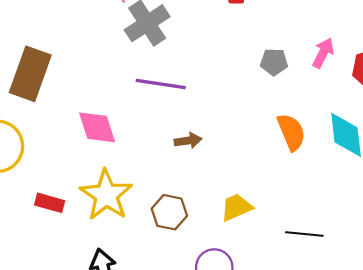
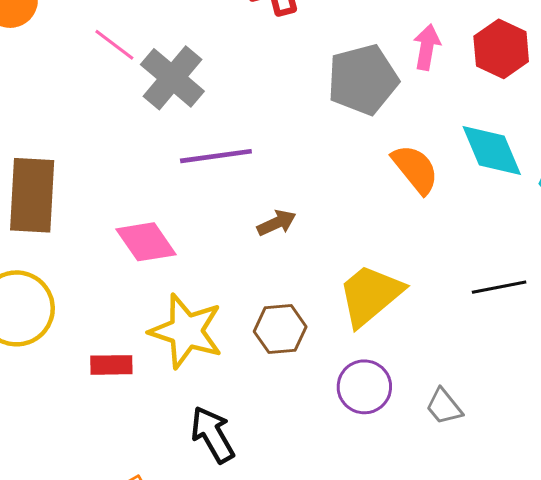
gray pentagon: (274, 62) -> (363, 80), size x1.8
yellow trapezoid: (236, 207) -> (370, 295), size x1.5
black line: (304, 234) -> (499, 287), moved

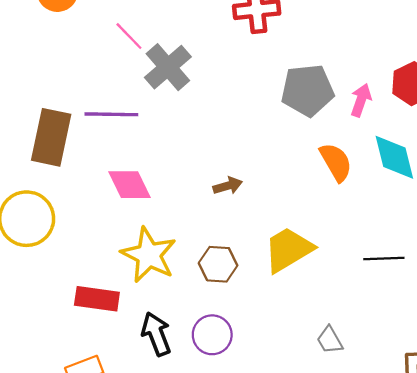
pink arrow: (427, 47) -> (361, 100), moved
purple line: (216, 156) -> (111, 114), moved
red rectangle: (111, 365) -> (97, 299), moved, size x1.4
purple circle: (364, 387) -> (212, 335), moved

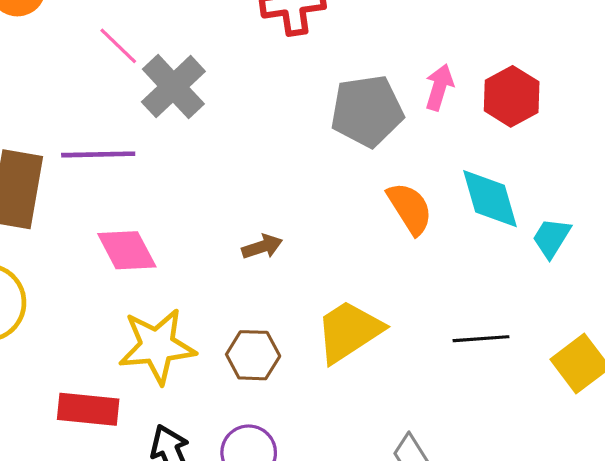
pink arrow: (361, 100) -> (439, 87), moved
yellow star: (149, 255) -> (157, 346), turned -30

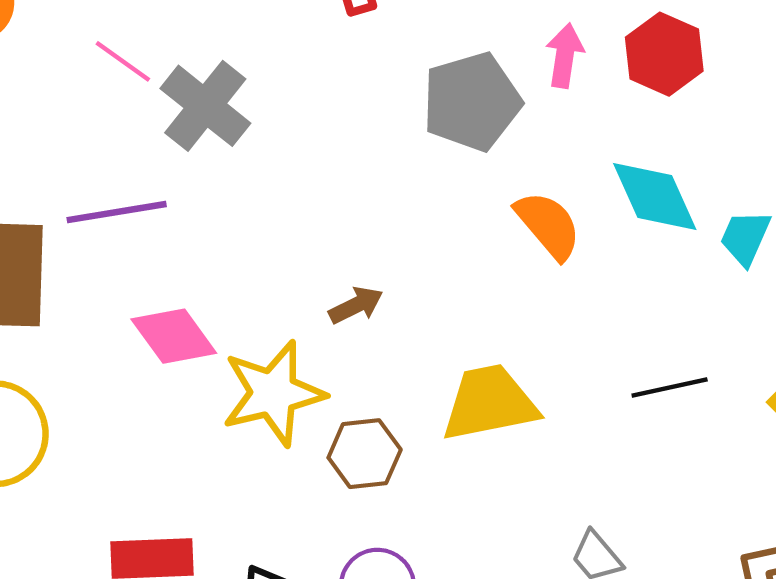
yellow trapezoid: (349, 331) -> (490, 403), turned 30
yellow star: (157, 346) -> (273, 393), moved

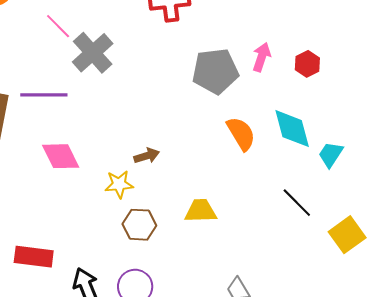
red hexagon: (664, 54) -> (307, 64), size x0.7
black line: (670, 387) -> (297, 203), moved, turned 48
yellow star: (273, 393) -> (119, 184), moved, size x0.6
yellow trapezoid: (490, 403) -> (201, 211), size x0.7

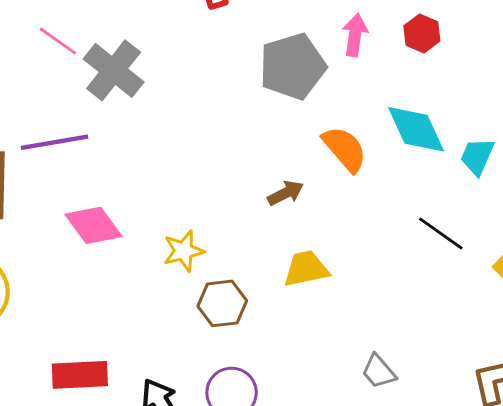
brown arrow: (147, 156) -> (286, 193), moved

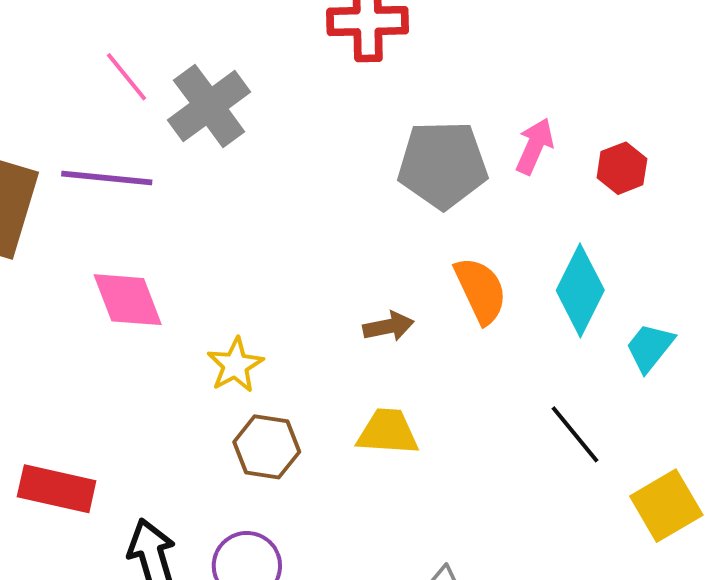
pink line: (58, 41) -> (126, 77), moved
cyan diamond: (416, 129) -> (580, 290), turned 36
yellow star: (184, 251) -> (235, 365), turned -30

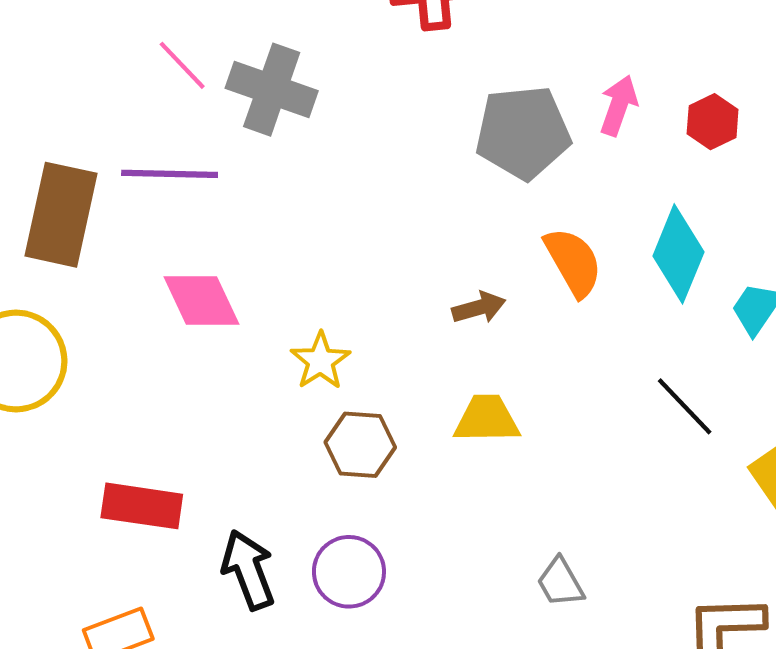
gray cross: (209, 106) -> (272, 90), turned -30

